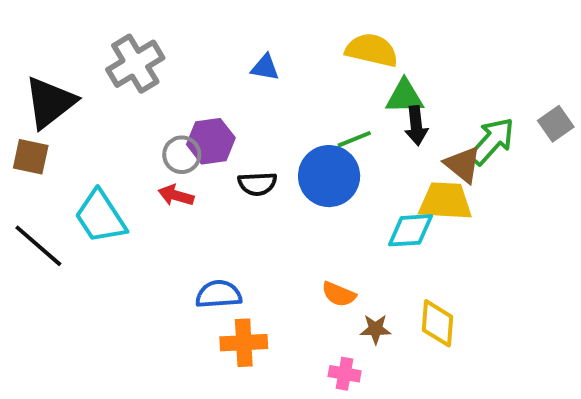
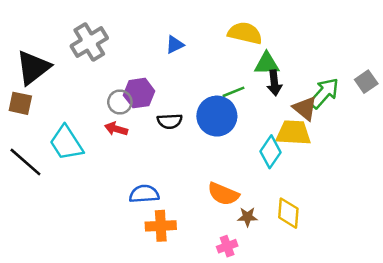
blue triangle: (265, 68) -> (175, 45), turned -36
cyan diamond: (410, 230) -> (270, 152), turned -52
orange semicircle: (339, 294) -> (223, 194), size x1.4
pink cross: (345, 374) -> (227, 246), turned -30

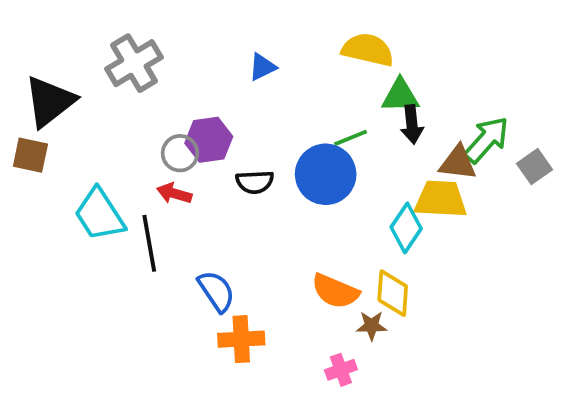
gray square: (366, 82) -> (535, 167), moved
brown triangle: (305, 108) -> (458, 163), turned -32
black line: (25, 162) -> (149, 243), moved, turned 39
blue semicircle: (144, 194) -> (216, 291), turned 60
yellow diamond: (288, 213) -> (393, 293), moved

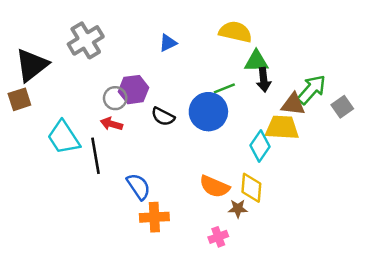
brown square: (30, 155) -> (19, 99), turned -30
black semicircle: (255, 182) -> (163, 117), turned 30

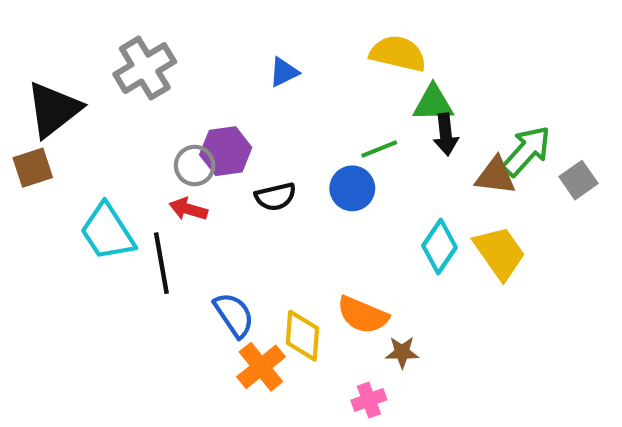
blue circle: (208, 112) -> (352, 188), size x0.7
black semicircle: (163, 117) -> (275, 197), turned -40
yellow trapezoid: (282, 128) -> (500, 253), moved, turned 52
yellow diamond: (251, 188) -> (302, 336), moved
orange cross: (154, 217) -> (261, 367), turned -36

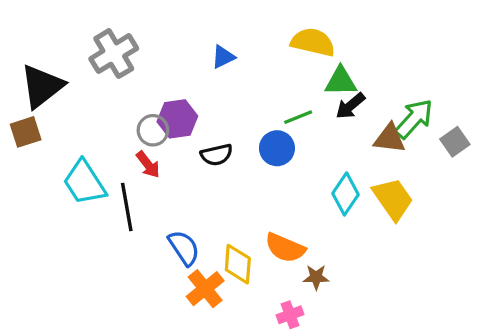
black arrow: (446, 134) -> (350, 106), turned 56
red arrow: (188, 209) -> (148, 165), turned -144

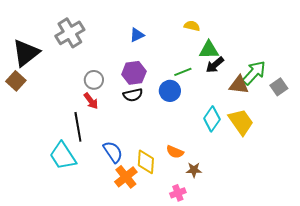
yellow semicircle: (313, 42) -> (192, 26), size x0.6
purple hexagon: (177, 119) -> (134, 73), moved
brown square: (26, 132) -> (16, 81), turned -30
cyan trapezoid: (84, 183) -> (63, 156), moved
orange semicircle: (285, 248) -> (175, 152), size x0.7

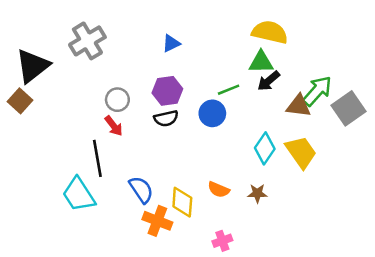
yellow semicircle: (192, 26) -> (270, 32), moved, size x1.8
gray square: (279, 87) -> (348, 108), size x1.5
brown star: (194, 170) -> (257, 193), moved
orange cross: (126, 177) -> (157, 221), turned -30

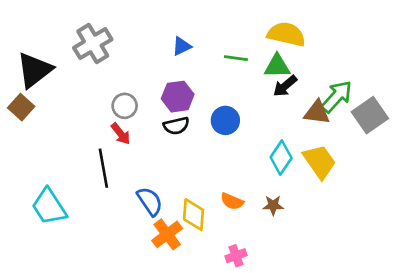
green line: (229, 90) -> (236, 58), moved, turned 30
cyan trapezoid: (79, 195) -> (49, 207), moved
orange cross: (157, 221) -> (167, 234), turned 32

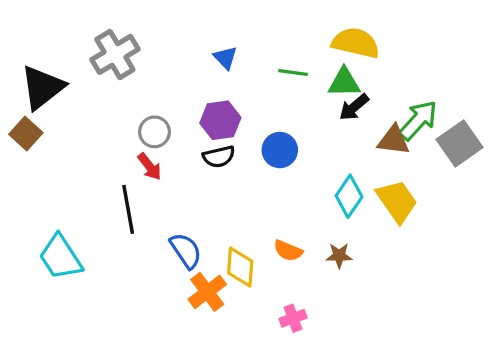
blue triangle: (182, 46) -> (225, 58), turned -48

